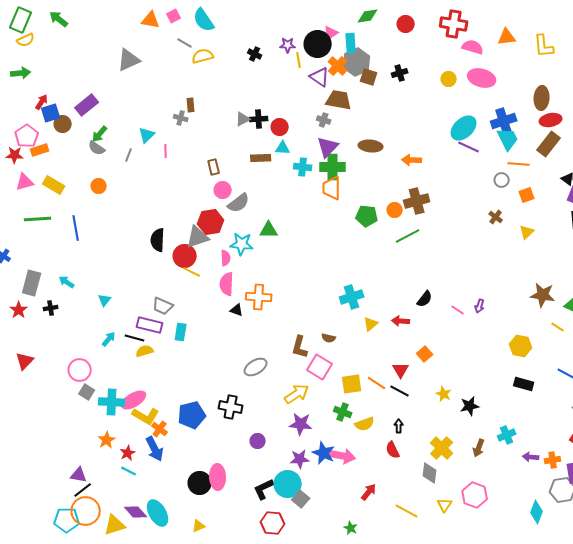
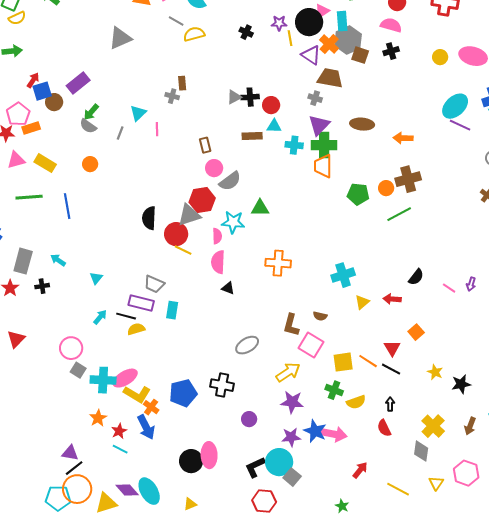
pink semicircle: (473, 47) -> (391, 25), moved
orange cross: (259, 297) -> (278, 263), moved

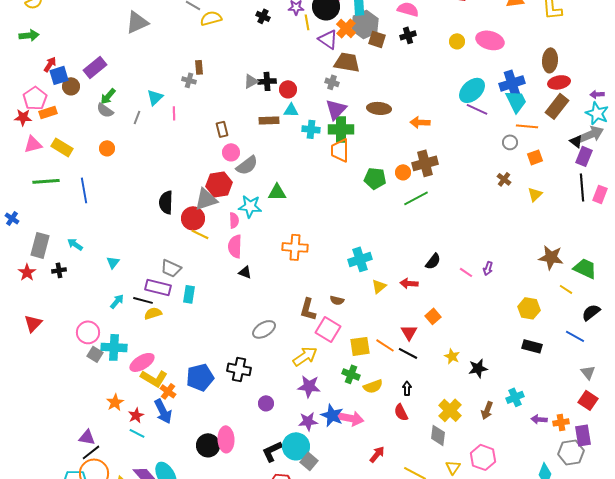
cyan cross: (103, 380) -> (114, 347), moved

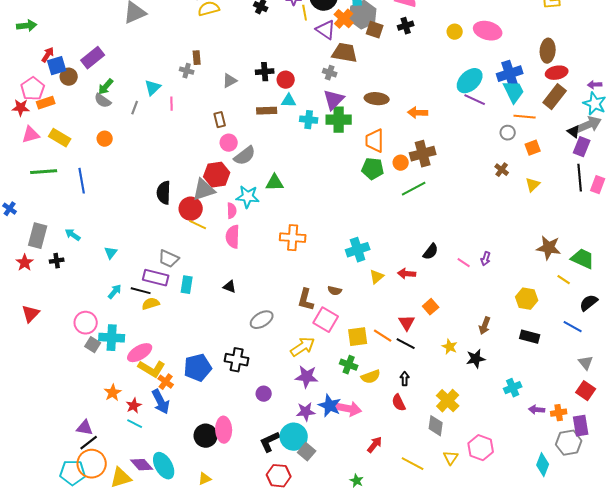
gray triangle: (251, 81) -> (230, 81), moved
orange trapezoid: (340, 150) -> (375, 141), moved
black triangle: (245, 272) -> (230, 287), moved
brown arrow: (487, 410) -> (485, 326), moved

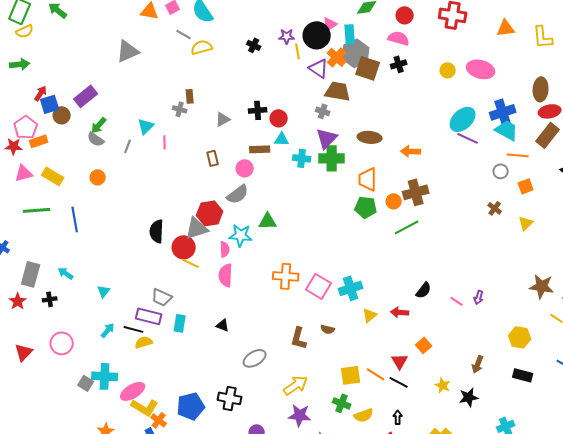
brown square: (375, 30) -> (368, 68), size x1.4
cyan trapezoid: (514, 92) -> (507, 130), turned -35
pink circle: (229, 143) -> (245, 168), moved
pink square: (326, 320) -> (319, 286), moved
pink circle: (86, 323) -> (62, 343), moved

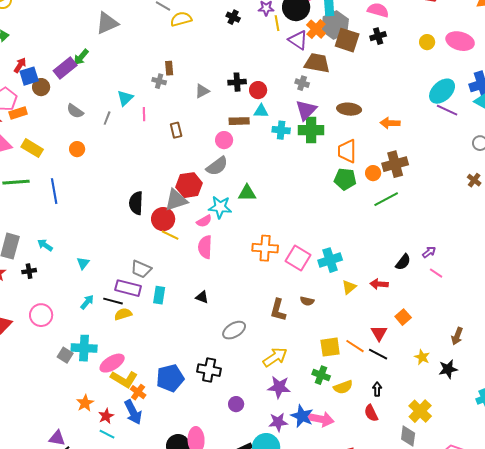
green arrow: (99, 125) -> (81, 57), moved
brown rectangle: (213, 158) -> (176, 130), moved
pink semicircle: (225, 249) -> (204, 221), turned 63
purple arrow: (479, 297) -> (429, 252), moved, turned -144

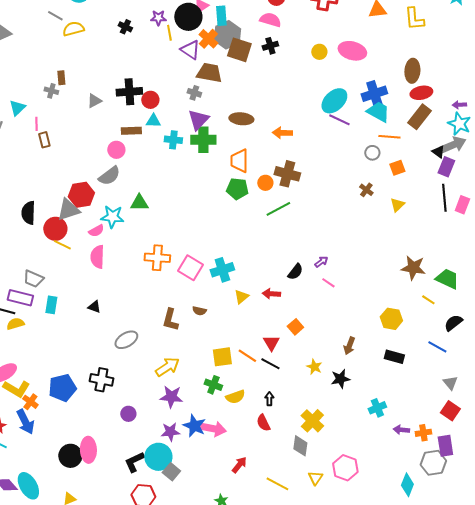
black cross: (237, 82) -> (129, 92), size x1.4
brown rectangle: (176, 130) -> (44, 140), moved
brown cross: (395, 164) -> (287, 174), turned 30

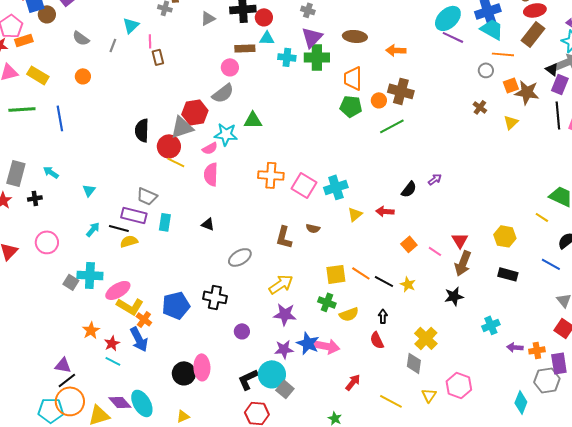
brown star: (413, 268) -> (527, 92), moved
pink line: (328, 283) -> (435, 251), moved
red triangle: (271, 343) -> (460, 240), moved
brown arrow: (349, 346) -> (463, 263), size x1.4
yellow star: (314, 367) -> (408, 284), moved

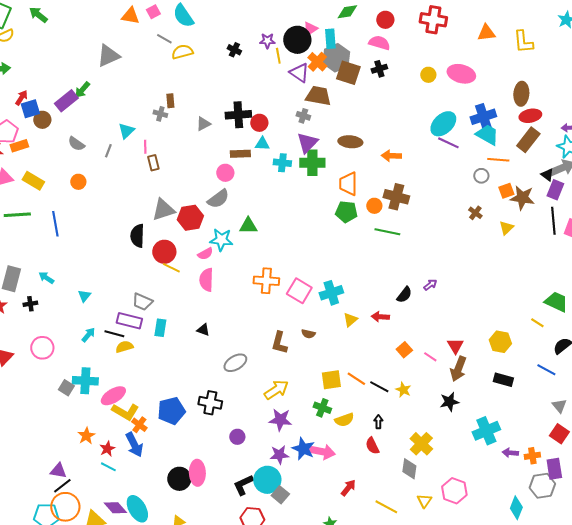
green line: (392, 126) -> (387, 232), turned 40
gray triangle: (182, 127) -> (163, 210), moved
cyan cross: (491, 325) -> (486, 431), size x1.5

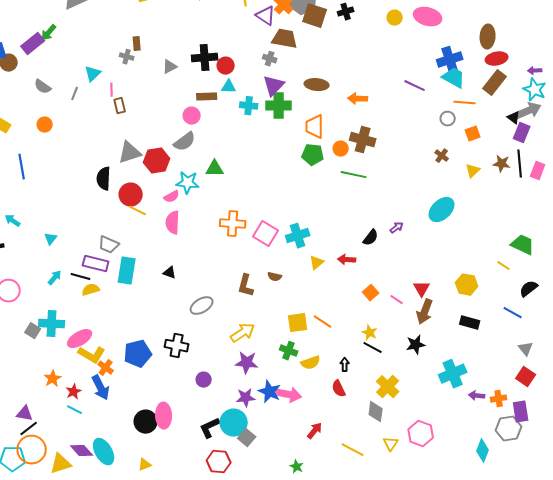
cyan ellipse: (443, 124) -> (442, 210), moved
brown star: (522, 198) -> (502, 164), moved, size x0.7
cyan rectangle: (160, 328) -> (127, 271), size x1.5
black line: (379, 387) -> (373, 348), moved

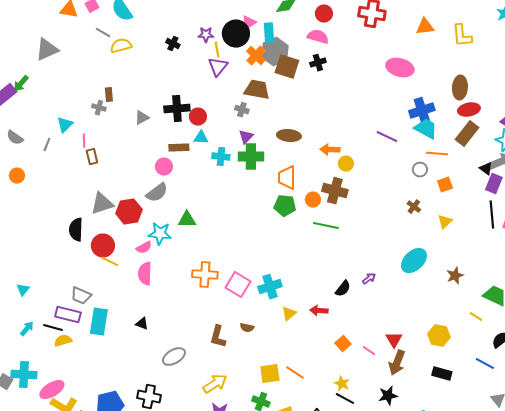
purple triangle: (266, 16) -> (218, 67), moved, turned 35
yellow circle: (395, 18) -> (346, 164), moved
purple triangle: (274, 86) -> (246, 137), size x0.7
brown star: (502, 164) -> (455, 276), moved, turned -30

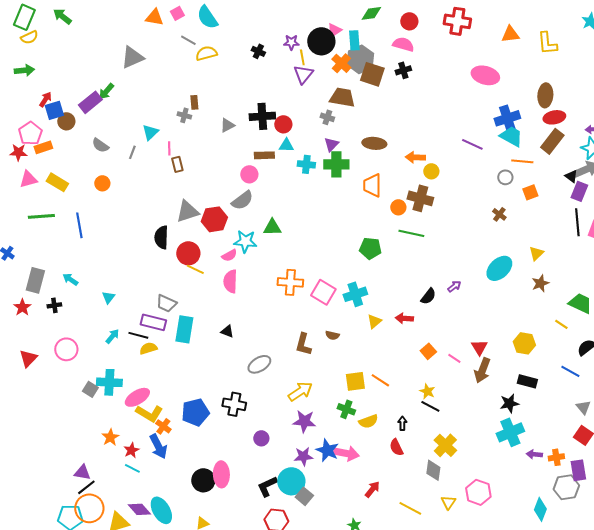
green pentagon: (285, 206) -> (370, 248), moved
yellow triangle: (445, 222) -> (536, 253), moved
black star: (388, 396) -> (509, 403), moved

